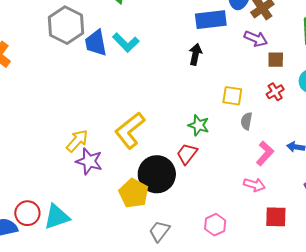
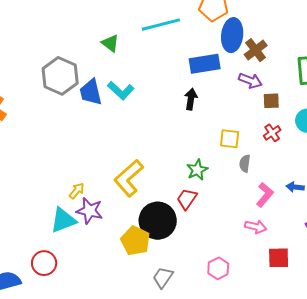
green star: (199, 125) -> (197, 170), turned 30
yellow arrow: (77, 141) -> (77, 191), size x0.7
red circle: (27, 213) -> (44, 263), moved
cyan triangle: (57, 217) -> (63, 220), moved

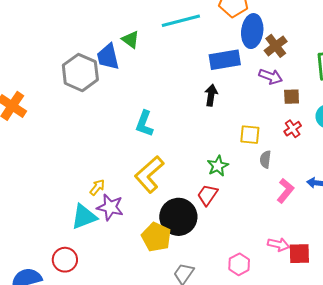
cyan L-shape: (121, 90) -> (144, 124), moved, turned 68
blue trapezoid: (91, 92) -> (108, 57), moved
pink arrow: (256, 227) -> (278, 245), moved

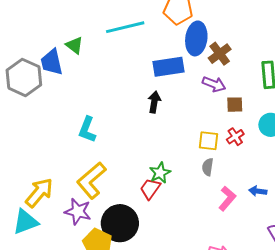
yellow square: (250, 135) -> (209, 141), moved
yellow arrow: (97, 187) -> (39, 193), size x1.8
red trapezoid: (207, 195) -> (150, 189), moved
purple star: (110, 207) -> (78, 212), moved

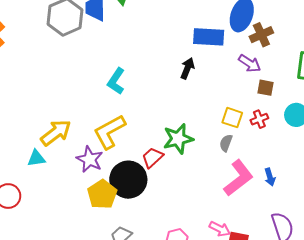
green star: (160, 173) -> (178, 139), size x1.4
red trapezoid: (150, 189) -> (152, 158), moved
blue arrow: (258, 191) -> (270, 177), turned -126
pink L-shape: (227, 199) -> (238, 178), size x1.5
cyan triangle: (25, 222) -> (36, 158), size x0.7

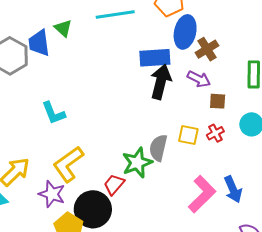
black arrow: (187, 68) -> (161, 82), moved, size x1.6
cyan L-shape: (116, 81) -> (54, 113), moved, turned -48
gray semicircle: (226, 143) -> (158, 148), moved, size x1.5
blue arrow: (270, 177) -> (233, 189), size x1.5

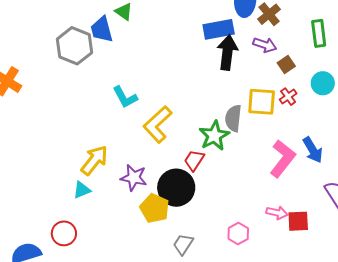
brown square: (218, 101) -> (286, 65), turned -30
yellow square: (188, 135) -> (262, 102), size x1.4
yellow L-shape: (68, 164) -> (158, 124), moved

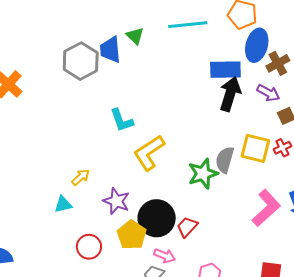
yellow arrow: (94, 160) -> (81, 177), size x0.6
red trapezoid: (194, 160) -> (187, 227), moved
pink arrow: (277, 213) -> (165, 256), moved
red circle: (64, 233) -> (89, 247), moved

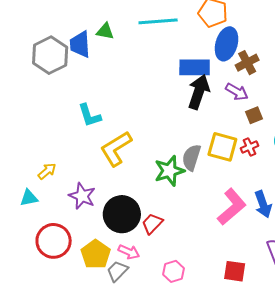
green triangle: (135, 36) -> (105, 31), turned -36
yellow pentagon: (132, 235) -> (96, 254), moved
red circle: (89, 247) -> (54, 241), size x1.4

